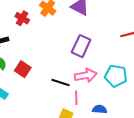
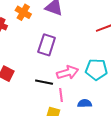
purple rectangle: (81, 46) -> (47, 45), moved

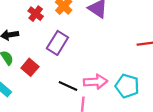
purple rectangle: (47, 45) -> (57, 43), moved

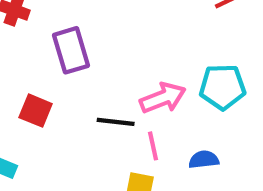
purple rectangle: (57, 43) -> (71, 50), turned -30

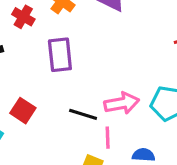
red square: (36, 111) -> (23, 111), moved

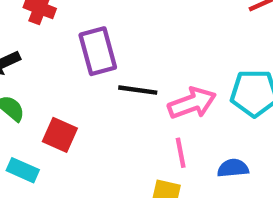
black line: (83, 114) -> (138, 90), moved

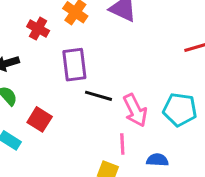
pink arrow: (192, 103) -> (135, 110), turned 76

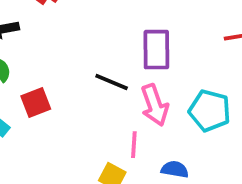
purple rectangle: (74, 65) -> (156, 50), moved
red square: (40, 119) -> (36, 102), turned 30

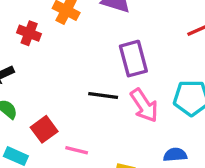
pink line: (134, 145) -> (77, 150), moved, turned -65

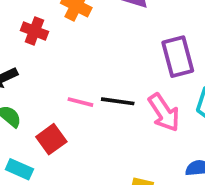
purple rectangle: (133, 59) -> (178, 57), moved
pink line: (77, 150) -> (80, 102), moved

